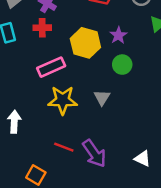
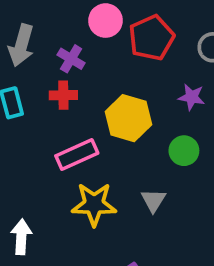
purple star: (118, 35) -> (192, 97), moved, turned -30

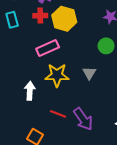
yellow hexagon: (128, 118) -> (64, 19), moved
white arrow: (21, 237) -> (30, 91), moved

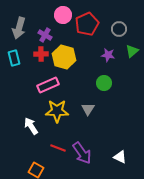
white arrow: (30, 91) -> (31, 126), turned -36

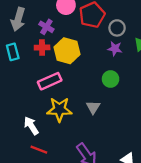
gray circle: (119, 29) -> (117, 28), moved
red line: (58, 148) -> (39, 150), moved

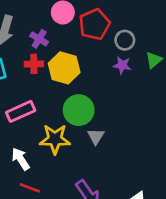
green circle: (111, 79) -> (79, 110), moved, size x1.5
pink rectangle: (50, 81) -> (21, 111), moved

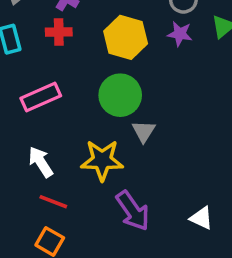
yellow hexagon: (64, 68) -> (126, 37), moved
yellow star: (55, 139) -> (102, 160), moved

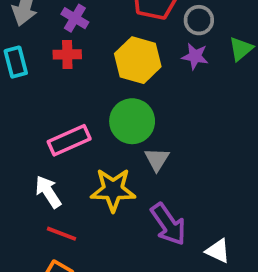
pink rectangle: (41, 97) -> (69, 140), moved
purple arrow: (133, 211) -> (168, 224), moved

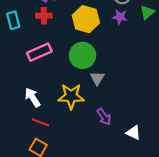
pink rectangle: (69, 140) -> (39, 52), moved
purple arrow: (168, 224) -> (104, 117), size x0.7

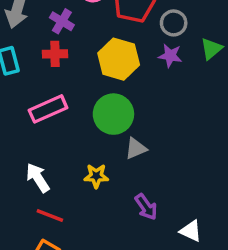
gray triangle: (97, 78) -> (136, 148), turned 35
yellow star: (71, 96) -> (96, 176), size x0.6

